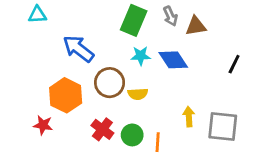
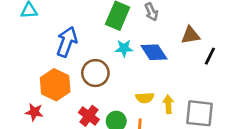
brown triangle: (196, 26) -> (190, 35), moved
blue arrow: (78, 49) -> (67, 42), turned 72
yellow semicircle: (138, 94) -> (145, 98), moved

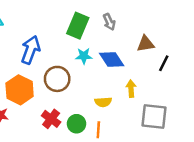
yellow arrow: (168, 104) -> (131, 89), moved

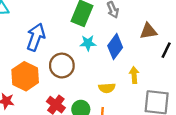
blue diamond: (112, 60) -> (115, 47), turned 70

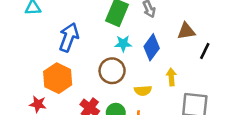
brown circle: (62, 66) -> (112, 71), moved

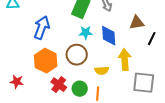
blue diamond: (152, 47) -> (109, 36), turned -40
yellow arrow: (171, 77) -> (125, 60), size x1.5
orange hexagon: (58, 78) -> (46, 61), moved

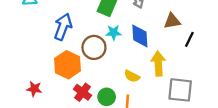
brown circle: (77, 55) -> (94, 47), moved
yellow semicircle: (102, 71) -> (132, 76), turned 32

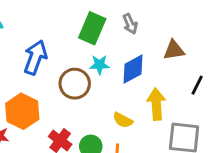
blue diamond: (140, 36) -> (133, 69), turned 65
black line: (189, 39) -> (197, 85), moved
orange hexagon: (68, 65) -> (22, 111), moved

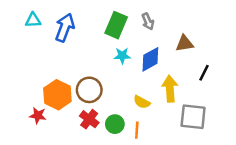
blue arrow: (35, 57) -> (65, 28), moved
brown circle: (75, 84) -> (89, 90), moved

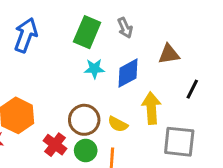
brown circle: (89, 90) -> (84, 120), moved

